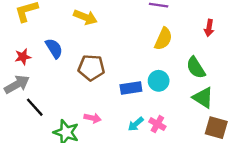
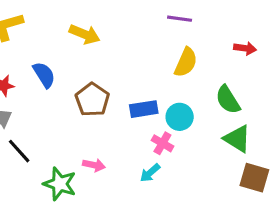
red arrow: (209, 28) -> (245, 48), turned -91
brown pentagon: (91, 68) -> (92, 100), turned 30
blue rectangle: (131, 88) -> (144, 109), moved
pink cross: (157, 124) -> (162, 143), moved

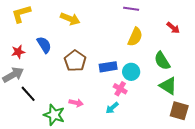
red arrow: (245, 48) -> (173, 28), turned 32

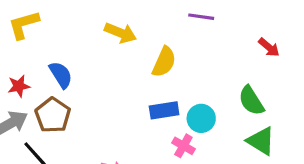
yellow arrow: (70, 19) -> (120, 33), moved
yellow semicircle: (135, 37) -> (164, 62), moved
brown pentagon: (75, 61) -> (53, 115), moved

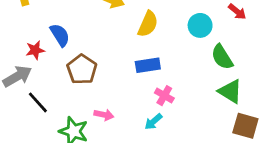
red star: (19, 86) -> (35, 50), moved
brown pentagon: (53, 115) -> (82, 69), moved
cyan circle: (201, 118) -> (200, 25), moved

